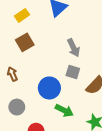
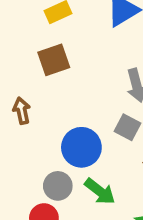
gray circle: (17, 107) -> (58, 186), moved

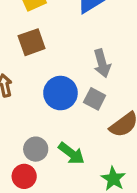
blue circle: (81, 147) -> (60, 93), moved

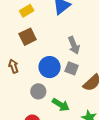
gray circle: (36, 149) -> (38, 91), moved

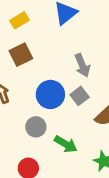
gray square: (72, 68) -> (80, 96), turned 32

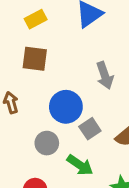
brown square: (21, 55) -> (35, 59), turned 30
gray square: (80, 96) -> (90, 129), moved

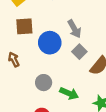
blue circle: (66, 107) -> (50, 43), moved
gray square: (90, 129) -> (79, 52), moved

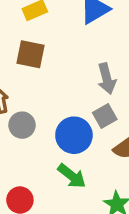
blue circle: (50, 43) -> (74, 135), moved
gray circle: (44, 83) -> (22, 125), moved

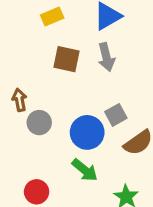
brown square: (31, 54) -> (67, 59), moved
gray arrow: (107, 79) -> (106, 57), moved

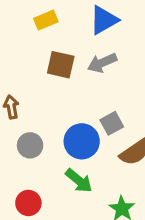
gray arrow: (106, 57) -> (102, 63), turned 80
gray circle: (39, 123) -> (30, 145), moved

